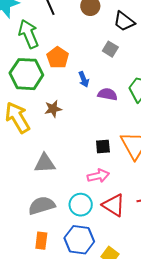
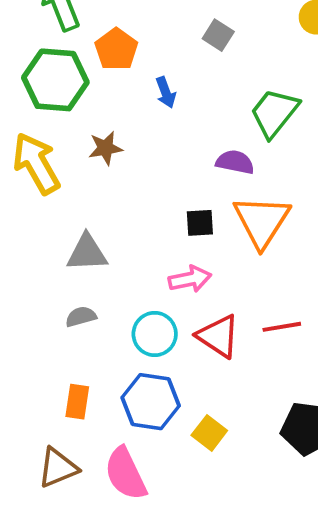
purple semicircle: (107, 94) -> (235, 162), moved
gray semicircle: (42, 205) -> (81, 317), moved, size x0.6

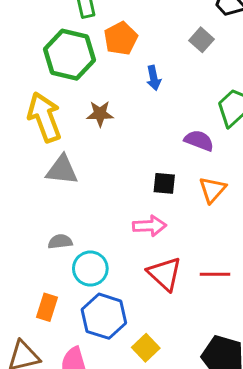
orange triangle: (262, 221) -> (212, 190), size x0.6
gray triangle: (87, 253) -> (62, 170), moved
cyan circle: (155, 334) -> (90, 269), moved

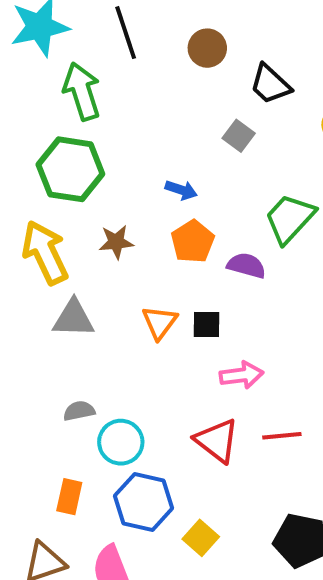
orange pentagon: (121, 38) -> (193, 241), moved
blue arrow: (154, 78) -> (181, 190), turned -55
orange triangle: (212, 190) -> (160, 322), moved
pink arrow: (149, 226) -> (241, 375), moved

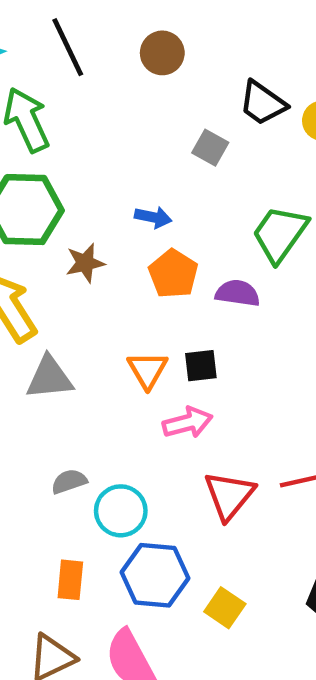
black trapezoid: (270, 84) -> (263, 103), moved
brown star: (116, 242) -> (85, 263), moved
pink arrow: (241, 375) -> (188, 423), moved
red triangle: (217, 441) -> (229, 495), turned 39

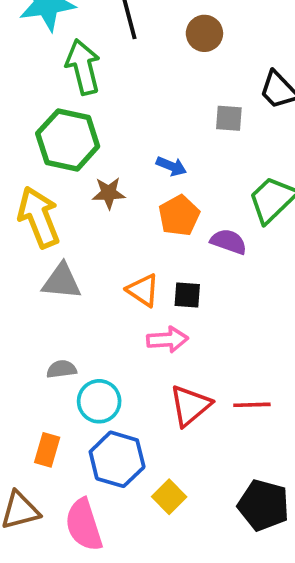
gray square: (210, 148) -> (229, 118), turned -36
orange triangle: (147, 370) -> (143, 290), turned -36

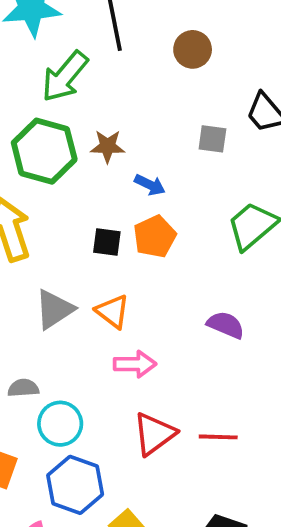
green arrow: (83, 67) -> (65, 76), turned -130
brown star: (109, 193) -> (108, 146), moved
purple semicircle: (229, 242) -> (226, 325), moved
gray triangle: (62, 281) -> (54, 309), moved, turned -42
black square: (187, 295) -> (107, 242), moved

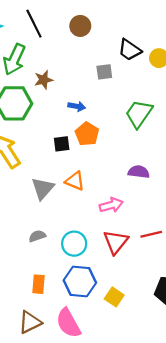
brown star: (108, 146) -> (44, 80), moved
pink arrow: (135, 364) -> (111, 205), moved
cyan circle: (60, 424) -> (74, 244), moved

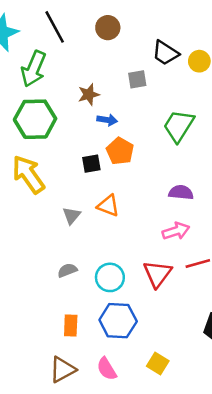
brown star: (44, 80) -> (89, 95), moved
gray triangle: (43, 188) -> (72, 215), size x0.7
pink arrow: (111, 205) -> (176, 231), moved
yellow square: (114, 297) -> (158, 363), moved
pink semicircle: (68, 323) -> (107, 369), size x0.7

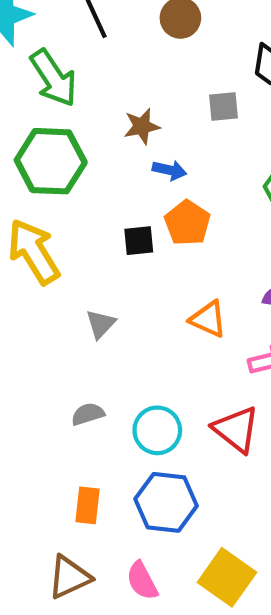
green arrow: (34, 69) -> (54, 78), turned -60
orange triangle: (108, 206) -> (208, 319), moved
red triangle: (157, 274) -> (236, 429), turned -32
yellow square: (158, 363) -> (227, 577), size x1.5

